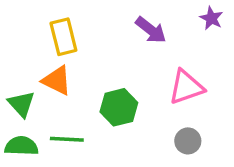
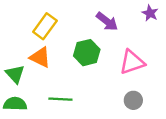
yellow rectangle: (63, 37) -> (45, 26), turned 50
green hexagon: (119, 107) -> (87, 53), moved
green line: (67, 139) -> (60, 99), moved

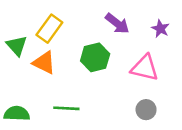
purple star: (150, 13) -> (160, 29), moved
pink triangle: (132, 62) -> (145, 68), turned 32
green triangle: (15, 74) -> (17, 46), moved

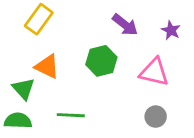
yellow rectangle: (49, 29) -> (39, 19), moved
green triangle: (17, 46) -> (23, 89), moved

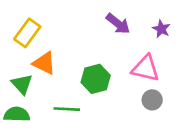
yellow rectangle: (39, 19) -> (27, 33), moved
green hexagon: (101, 61) -> (96, 79), moved
gray circle: (156, 117) -> (152, 100), moved

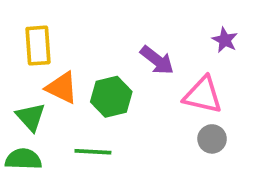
purple arrow: (118, 24) -> (157, 60), moved
yellow rectangle: (27, 33) -> (38, 46), turned -40
green hexagon: (96, 79) -> (111, 97), moved

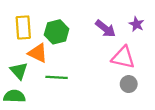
purple arrow: (157, 60) -> (105, 29), moved
green hexagon: (111, 97) -> (57, 32), moved
green line: (93, 152) -> (57, 77), moved

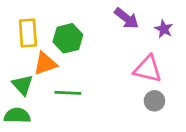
purple arrow: (105, 29) -> (126, 18), moved
orange triangle: (38, 53) -> (45, 64), turned -45

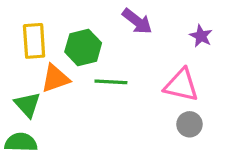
purple arrow: (126, 18) -> (137, 21), moved
green line: (68, 93) -> (111, 82), moved

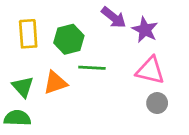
purple star: (201, 36) -> (145, 30), moved, size x1.4
orange triangle: (55, 79) -> (55, 83), moved

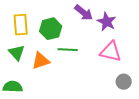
green triangle: (23, 87) -> (17, 53), moved
gray circle: (157, 103) -> (124, 82), moved

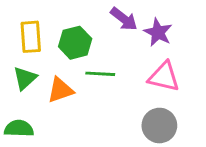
green triangle: (17, 53) -> (25, 78), turned 30
gray circle: (124, 82) -> (159, 126), moved, size x1.5

